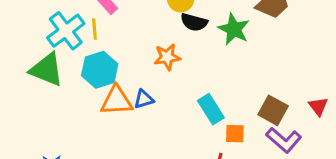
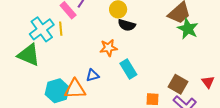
green star: (234, 29) -> (188, 29), moved
cyan hexagon: (100, 70) -> (57, 91), moved
orange triangle: (116, 101) -> (75, 89), moved
cyan rectangle: (211, 109) -> (128, 69), moved

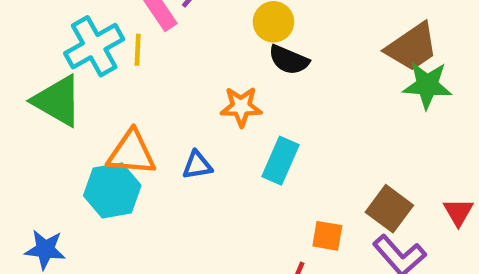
green star: (188, 29) -> (427, 85), turned -30
cyan rectangle: (128, 69) -> (280, 161), turned 48
orange triangle: (75, 89) -> (131, 153), moved

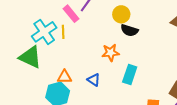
orange triangle: (131, 153) -> (65, 77), size x0.7
blue triangle: (197, 165) -> (94, 80), turned 48

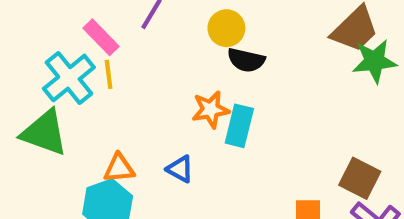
pink rectangle: (71, 14) -> (101, 37), moved
cyan rectangle: (130, 74) -> (239, 126), moved

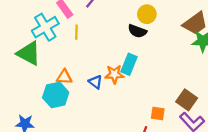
yellow circle: (226, 28) -> (147, 14), moved
yellow line: (109, 74) -> (76, 32), moved
orange star: (211, 109) -> (114, 74), moved

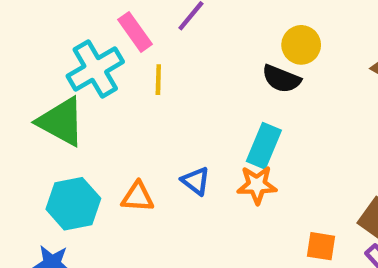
orange star: (114, 74) -> (257, 185), moved
orange triangle: (64, 77) -> (138, 197), moved
cyan hexagon: (56, 95) -> (73, 204), moved

